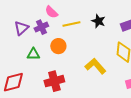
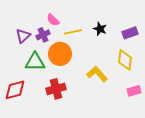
orange circle: (58, 46) -> (60, 54), size x1.5
green triangle: (33, 54) -> (35, 62), size x1.5

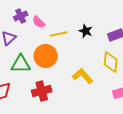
purple cross: (43, 35) -> (21, 16), moved

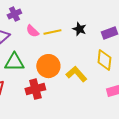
pink semicircle: (39, 22) -> (32, 31), moved
orange circle: (46, 56) -> (48, 66), moved

